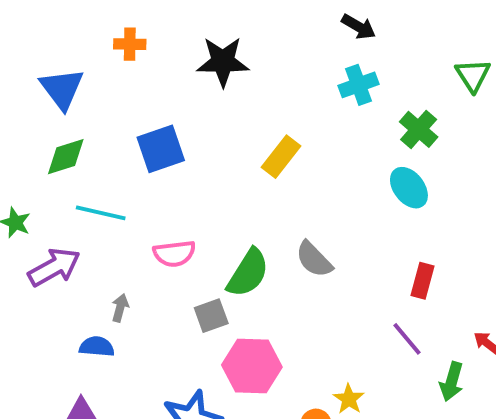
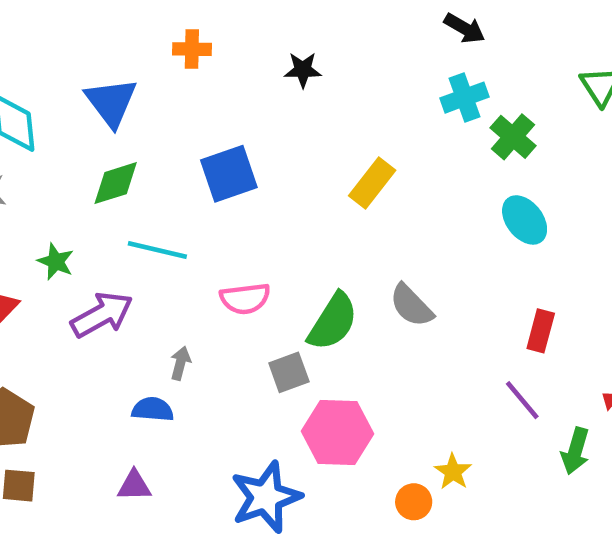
black star: (223, 62) -> (303, 70), size x0.6
green cross: (419, 129) -> (513, 137), moved

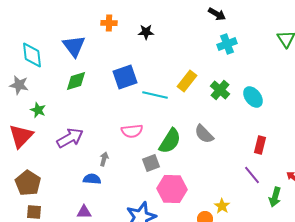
black arrow: (464, 28) -> (217, 14), moved
black star: (303, 70) -> (146, 32), moved
green cross: (513, 137) -> (220, 90), moved
cyan line: (157, 250) -> (155, 95), moved
green star: (56, 262) -> (38, 110), moved

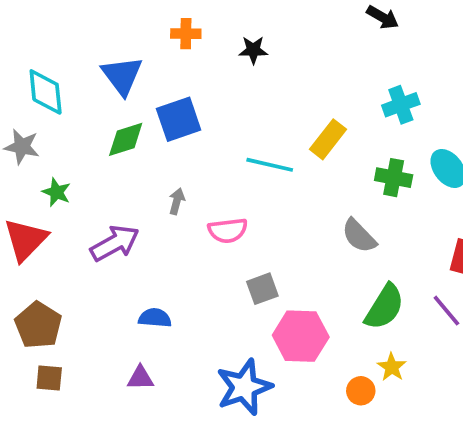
cyan cross: (227, 44) -> (401, 105), moved
blue square: (125, 77) -> (179, 119), moved
green cross: (220, 90) -> (394, 178), moved, turned -30
green semicircle: (170, 141) -> (384, 307), moved
gray arrow: (104, 159) -> (177, 201), moved

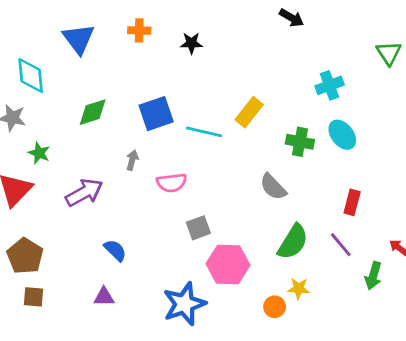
blue triangle: (122, 76) -> (79, 39), moved
cyan cross: (401, 105) -> (330, 85), moved
blue square: (179, 119) -> (156, 114), moved
blue semicircle: (155, 318) -> (115, 250), turned 40
yellow star: (392, 367) -> (299, 288), turned -30

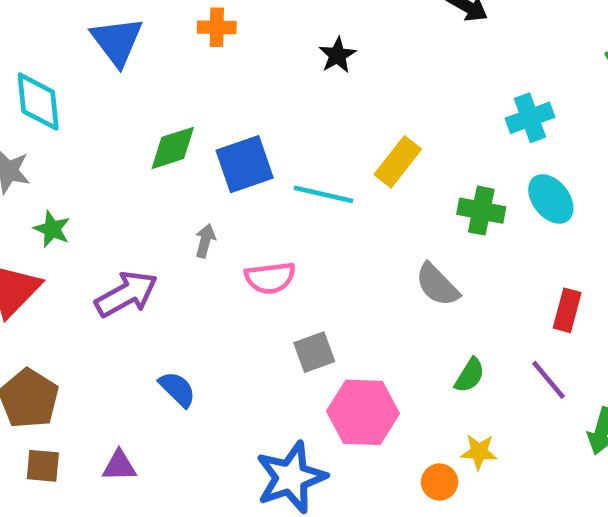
black star: (191, 43) -> (337, 55), moved, turned -30
green diamond: (93, 112) -> (173, 148), moved
green semicircle: (293, 242) -> (470, 375), size x0.6
purple triangle: (104, 297) -> (119, 466), moved

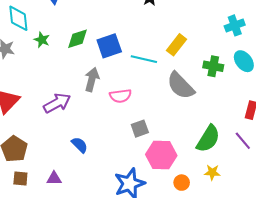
green star: (52, 229) -> (42, 40), moved
gray arrow: (205, 241) -> (92, 80), size x1.6
gray semicircle: (437, 285) -> (181, 86), moved, size x1.4
green semicircle: (470, 375) -> (208, 139), size x1.8
orange circle: (440, 482) -> (182, 183), moved

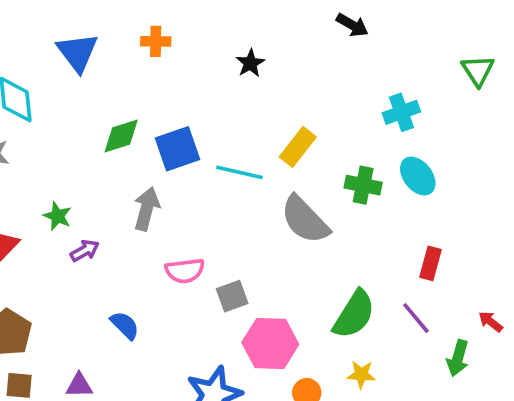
green star: (42, 40) -> (57, 216), moved
pink semicircle: (120, 96) -> (185, 271), moved
purple arrow: (57, 103) -> (85, 251), size x0.6

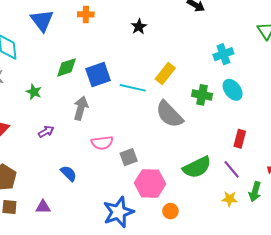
green star: (57, 216) -> (34, 92), moved
green semicircle: (354, 314) -> (197, 167), turned 32
yellow star: (361, 374) -> (230, 199), moved

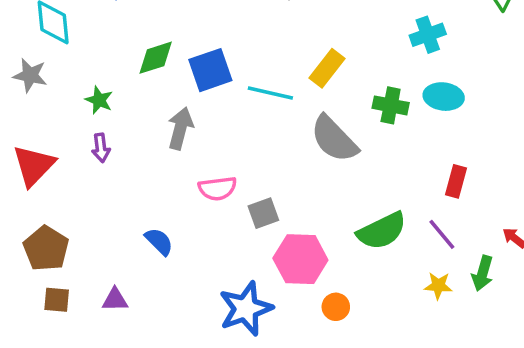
cyan ellipse: (233, 90) -> (444, 97), turned -45
purple arrow: (46, 132) -> (101, 148), moved, turned 112

